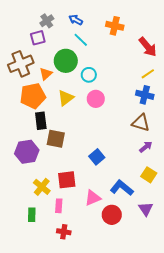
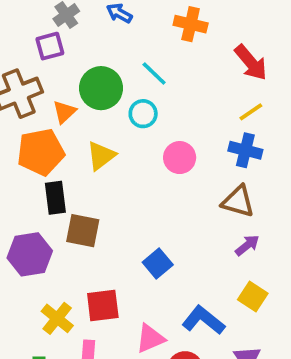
cyan line: (81, 40) -> (154, 73), moved
pink circle: (96, 99) -> (180, 158), moved

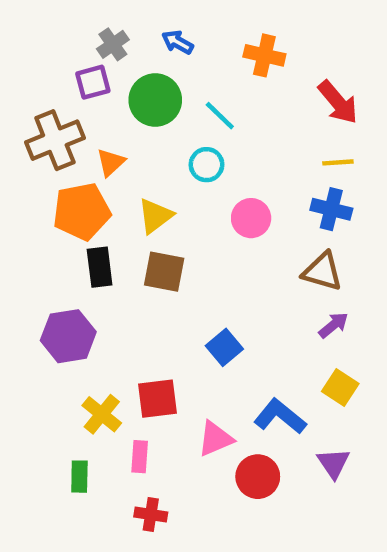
green circle: (101, 88) -> (155, 100), moved
yellow line: (251, 112) -> (338, 162), turned 30
brown square: (83, 231) -> (164, 272), moved

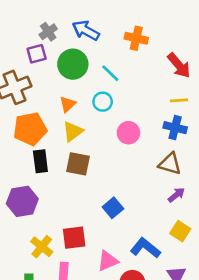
blue arrow: (178, 42) -> (86, 30), size x1.5
orange triangle: (111, 162) -> (68, 104), moved

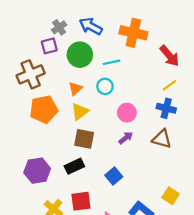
orange cross: (136, 38) -> (133, 33), size x1.4
cyan line: (110, 73) -> (112, 62), turned -56
yellow line: (179, 100) -> (169, 85), turned -32
black rectangle: (40, 161) -> (74, 166), moved, turned 72
purple arrow: (176, 195) -> (126, 138), moved

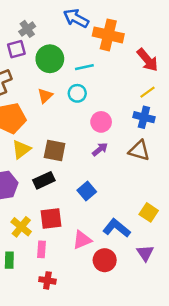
blue arrow: (91, 26) -> (76, 18), moved
yellow triangle: (80, 112) -> (21, 149), moved

